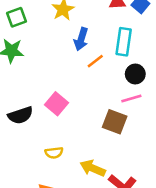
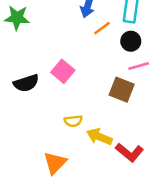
black circle: (135, 74) -> (131, 41), moved
yellow semicircle: (54, 153) -> (73, 121), moved

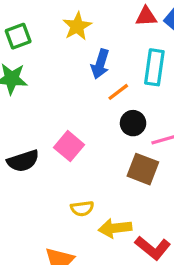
black circle: (131, 41) -> (133, 123), moved
yellow arrow: (99, 137) -> (115, 228), turned -30

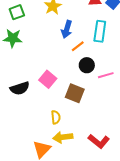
brown square: (143, 169) -> (75, 93), moved
yellow semicircle: (82, 208) -> (56, 117), turned -88
yellow arrow: (115, 228) -> (63, 137), moved

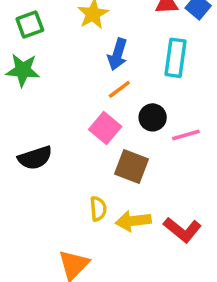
orange line: (78, 46) -> (119, 89), moved
pink square: (48, 79) -> (105, 128), moved
yellow arrow: (63, 137) -> (133, 221), moved
red L-shape: (99, 141) -> (182, 230), moved

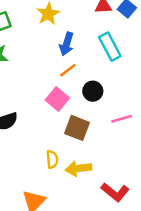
cyan rectangle: (175, 58) -> (110, 47), turned -36
pink line: (186, 135) -> (122, 119), moved
red L-shape: (182, 230) -> (115, 192), moved

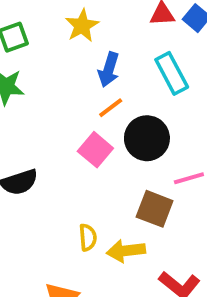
black circle: (93, 91) -> (147, 138), size x1.5
brown square: (77, 128) -> (155, 209), moved

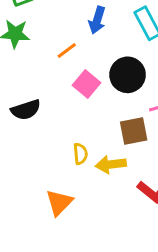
orange line: (111, 108) -> (67, 51), moved
brown square: (155, 209) -> (134, 131), turned -32

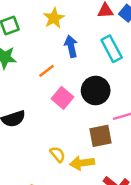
blue arrow: (97, 20) -> (71, 46), turned 150
yellow semicircle: (80, 154) -> (58, 154), turned -35

